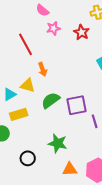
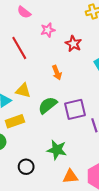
pink semicircle: (42, 10) -> (24, 12), moved
red star: (81, 32) -> (73, 44), moved
orange arrow: (43, 69) -> (57, 73), moved

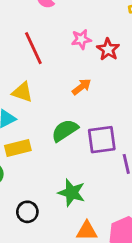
pink star: (48, 30) -> (81, 39), moved
orange arrow: (57, 73) -> (82, 87), turned -112
yellow triangle: (23, 91) -> (22, 92), moved

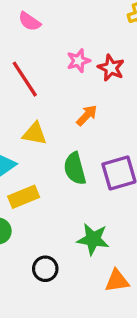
yellow triangle: (22, 92) -> (35, 134), moved
green semicircle: (65, 130) -> (75, 169), turned -64

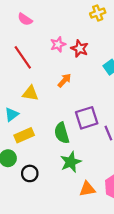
green semicircle: (75, 169) -> (62, 133), moved
green star: (93, 239) -> (71, 162), turned -30
black circle: (45, 269) -> (30, 173), moved

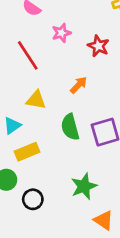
pink star: (58, 44) -> (61, 33), moved
green semicircle: (62, 133) -> (70, 127), moved
orange triangle: (87, 189) -> (104, 220), turned 42

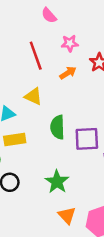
orange arrow: (79, 85) -> (68, 73), moved
green star: (84, 186) -> (57, 182), turned -30

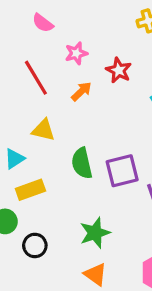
green star: (57, 182) -> (95, 233), turned 30
orange triangle: (67, 215) -> (95, 274), moved

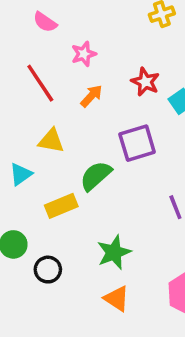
red star: (119, 70) -> (145, 82), moved
green semicircle: (82, 163) -> (96, 176), turned 64
purple square: (122, 171) -> (137, 143), moved
yellow rectangle: (30, 190) -> (61, 206), moved

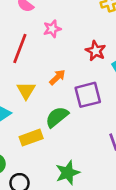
red line: (40, 83) -> (20, 49), turned 52
orange arrow: (91, 96) -> (57, 77), moved
yellow triangle: (51, 141) -> (26, 90), turned 48

